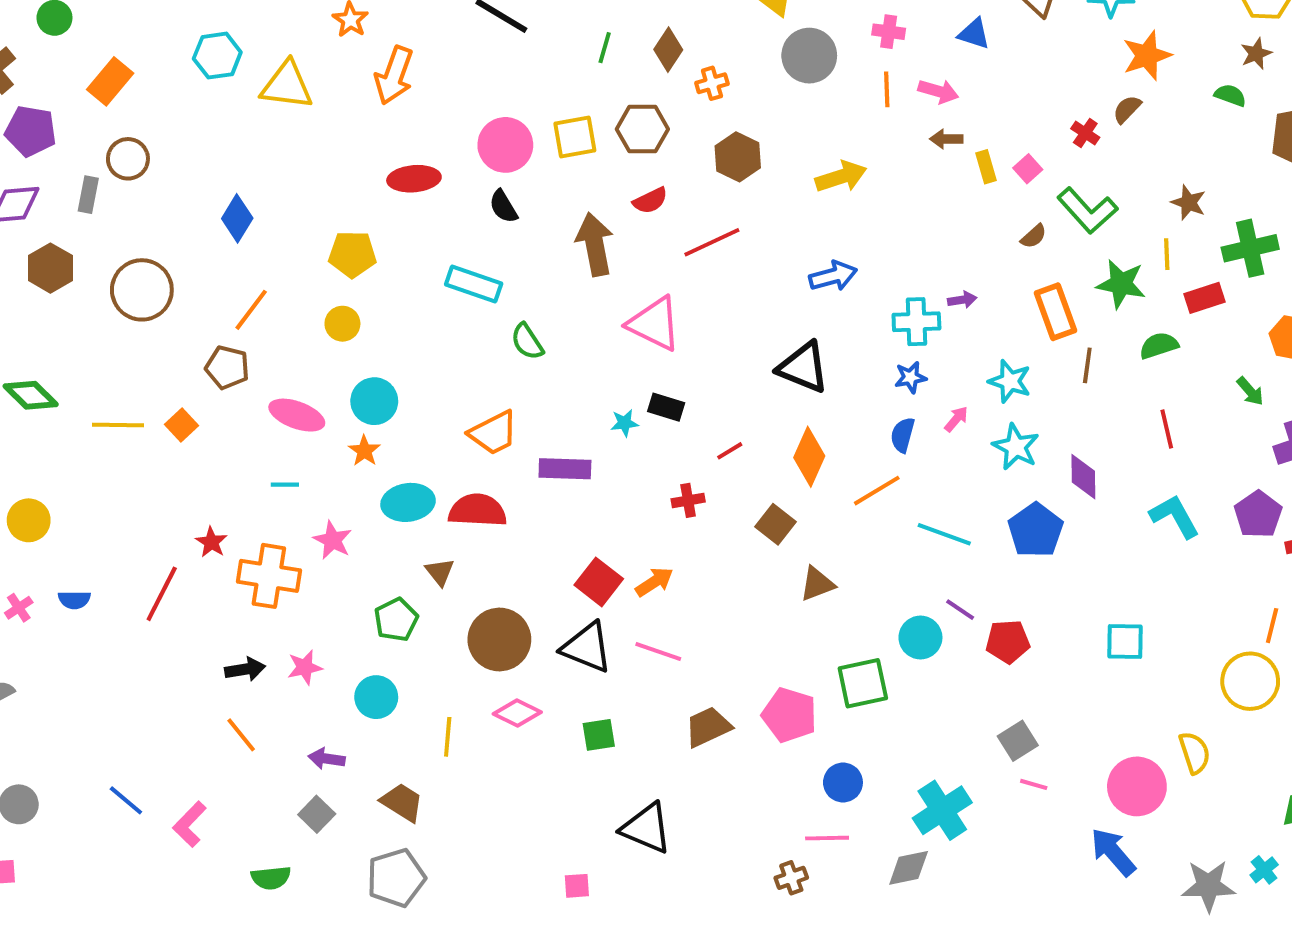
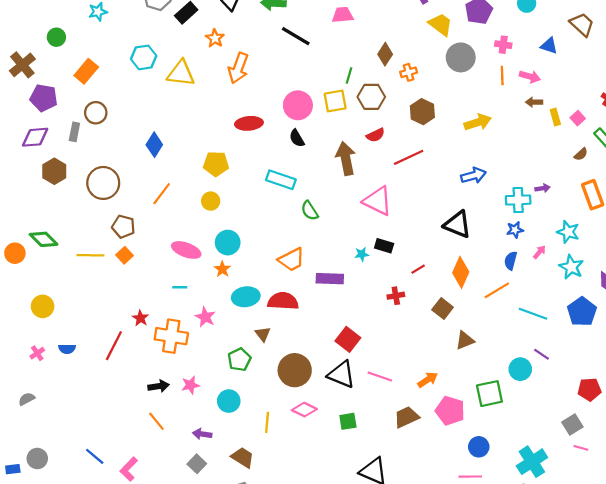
green line: (605, 48) -> (349, 75), moved
brown pentagon: (227, 367) -> (123, 227), moved
orange arrow: (654, 582) -> (428, 380), moved
red pentagon: (1008, 641) -> (589, 389), moved

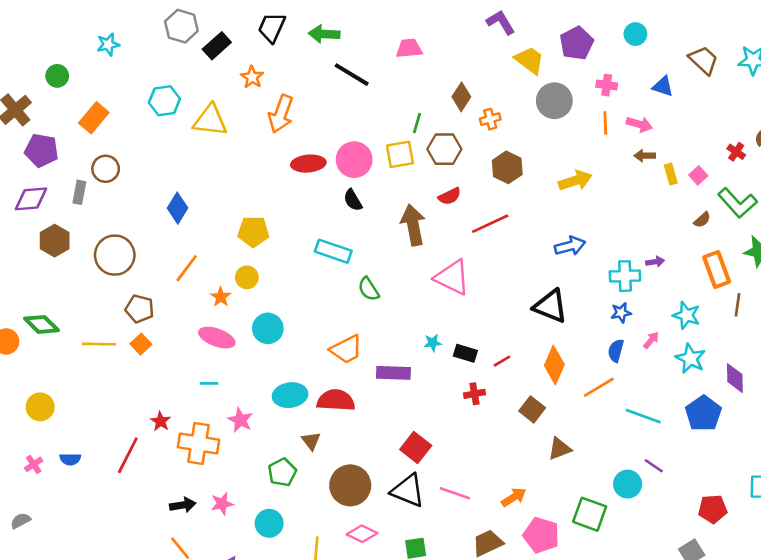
red ellipse: (249, 123) -> (308, 164), moved
black rectangle: (384, 246) -> (465, 353), moved
orange star: (222, 269) -> (221, 297), moved
green square: (489, 394) -> (590, 514), turned 32

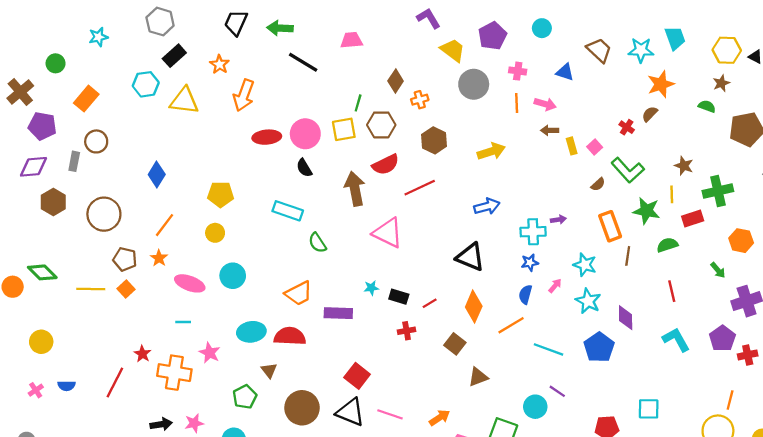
black rectangle: (217, 46) -> (174, 56), moved
red semicircle: (450, 196) -> (386, 165), size x1.4
orange star: (221, 297) -> (159, 258), moved

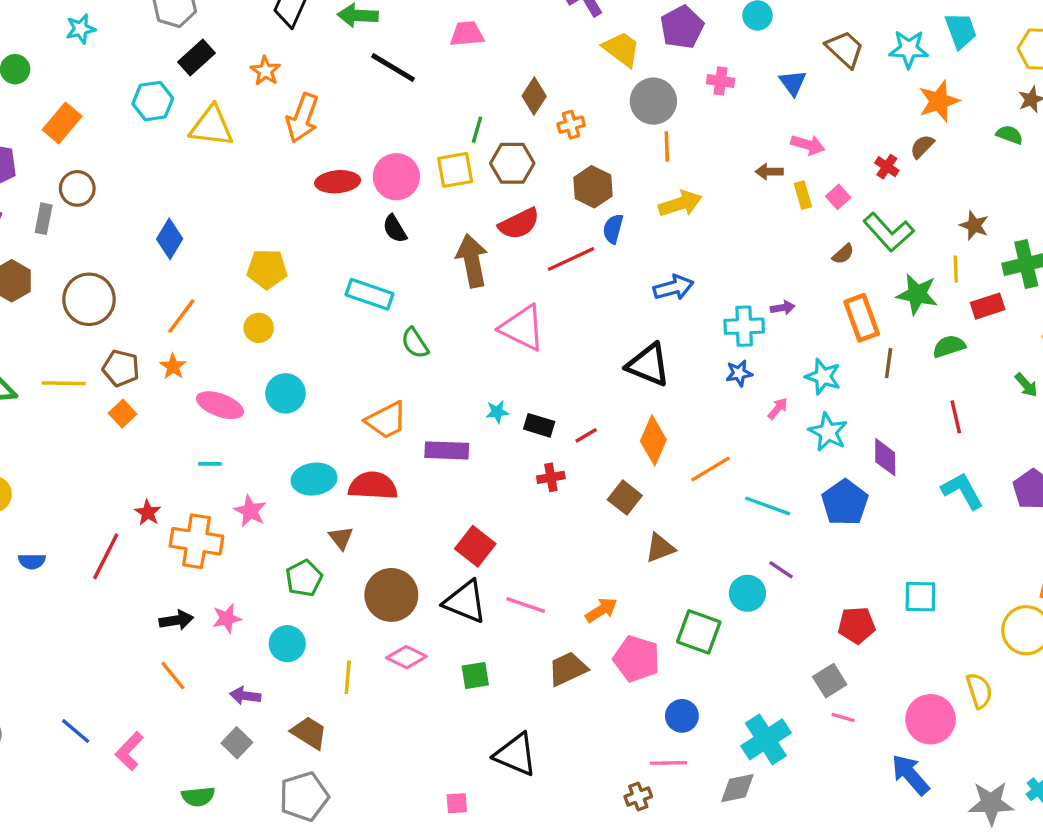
blue triangle: (565, 72) -> (793, 83), turned 36
orange line: (517, 103) -> (667, 146), moved
pink arrow: (545, 104) -> (808, 145), moved
yellow line: (91, 289) -> (64, 383), moved
blue semicircle: (525, 294) -> (613, 229), moved

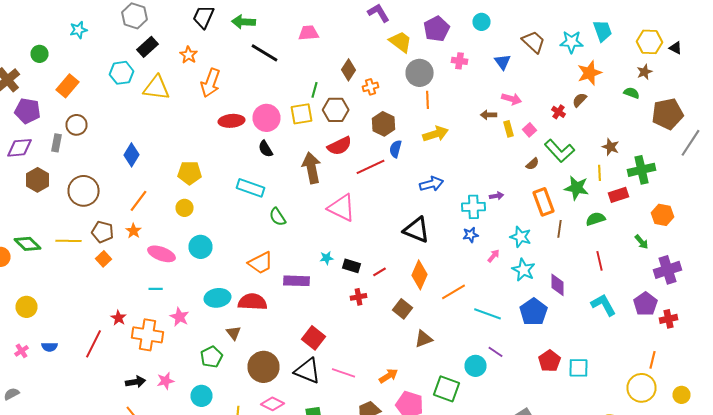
red pentagon: (857, 625) -> (550, 361), moved, turned -30

